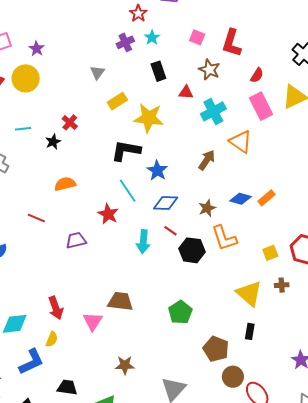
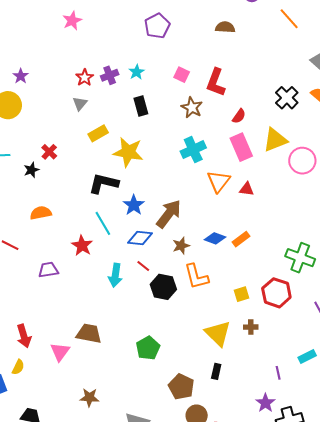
red star: (138, 13) -> (85, 77), moved
red triangle: (186, 92) -> (247, 189), moved
orange triangle: (241, 142) -> (219, 181), turned 30
brown arrow: (207, 160) -> (169, 214), moved, size x1.4

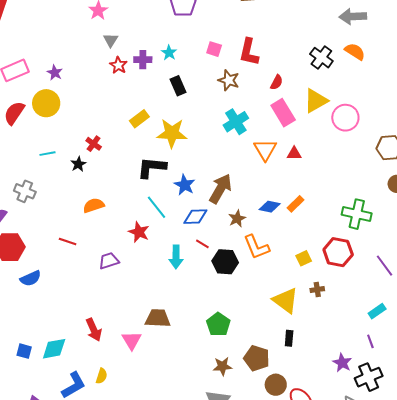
purple cross: (110, 75) -> (143, 60), turned 30
gray triangle: (80, 104) -> (111, 40), moved
yellow semicircle: (18, 367) -> (102, 376), moved
purple line: (278, 373) -> (370, 341), moved
brown star: (89, 397) -> (222, 366), moved

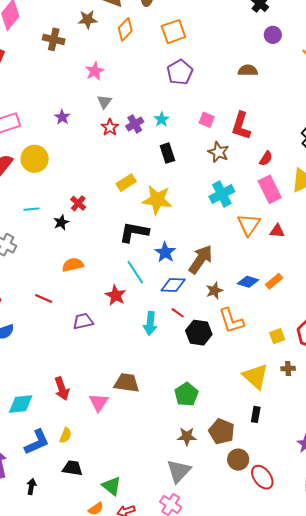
purple cross: (143, 60) -> (135, 124), turned -36
purple star: (55, 73) -> (62, 117), moved

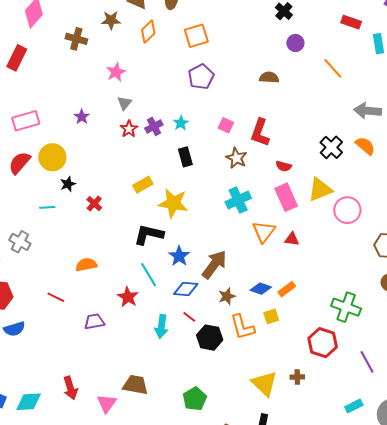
red semicircle: (266, 158) -> (284, 166), turned 70
black star: (61, 222) -> (68, 184), moved
yellow square: (277, 336) -> (271, 316), moved

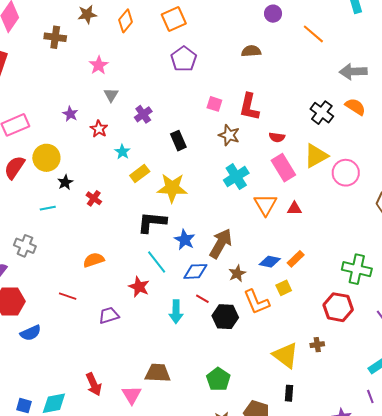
cyan star: (181, 123) -> (122, 152), moved
red star: (129, 129) -> (99, 129), moved

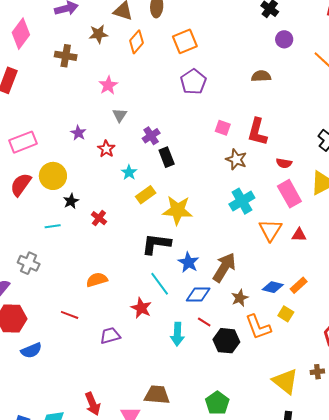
black rectangle: (178, 141) -> (167, 157), moved
yellow square: (284, 288) -> (286, 314), turned -35

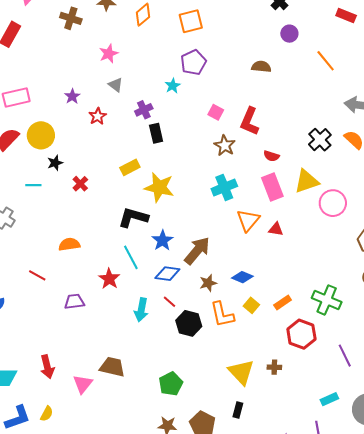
gray triangle: (120, 115) -> (116, 85), turned -35
cyan star: (129, 172) -> (173, 86), moved
orange rectangle: (299, 285) -> (283, 302), moved

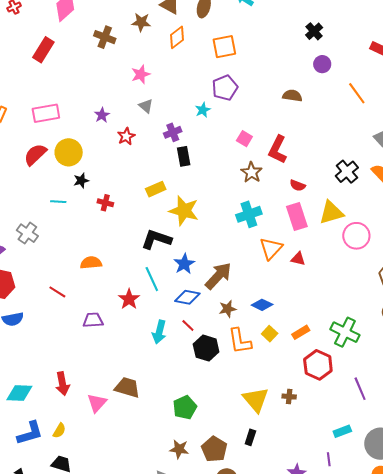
red cross: (80, 184) -> (105, 203), turned -35

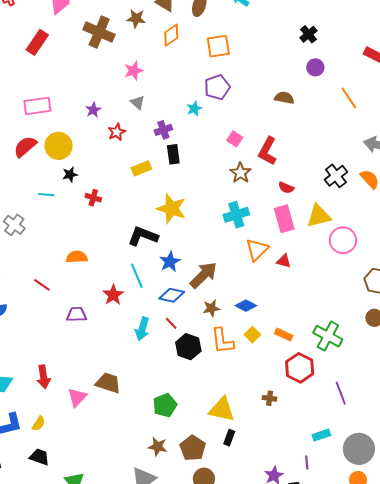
brown cross: (105, 37) -> (99, 32), size x1.4
yellow rectangle: (156, 189) -> (141, 168), moved
orange rectangle: (301, 332) -> (284, 335), turned 54
yellow triangle: (256, 400) -> (222, 409), moved, turned -40

